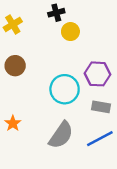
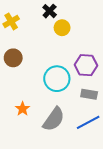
black cross: (56, 13) -> (50, 11), turned -32
orange star: (13, 123) -> (23, 109), moved

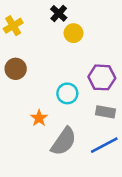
cyan circle: (57, 79) -> (67, 93), size x0.7
orange star: (23, 109) -> (39, 118), moved

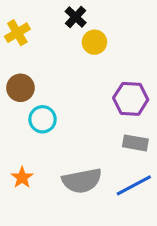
cyan circle: (67, 93) -> (43, 119), moved
orange star: (39, 118) -> (22, 178), moved
gray semicircle: (64, 141) -> (82, 181), turned 44

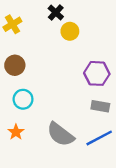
cyan circle: (43, 119) -> (23, 99), moved
gray semicircle: (82, 181) -> (61, 134), turned 48

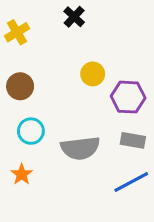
yellow circle: (70, 31) -> (93, 74), moved
gray semicircle: (61, 134) -> (80, 148), moved, turned -44

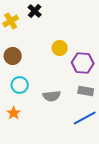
black cross: (74, 17) -> (35, 11), moved
gray semicircle: (80, 148) -> (52, 96), size x0.7

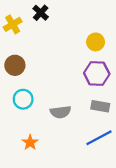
yellow circle: (60, 48) -> (96, 42), moved
orange star: (14, 113) -> (30, 142), moved

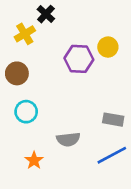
yellow cross: (13, 24) -> (25, 34), moved
purple hexagon: (97, 73) -> (79, 59), moved
gray semicircle: (61, 112) -> (68, 139), moved

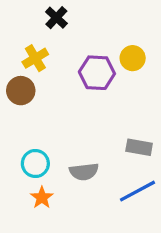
yellow cross: (25, 34) -> (35, 58), moved
cyan circle: (26, 112) -> (35, 164), moved

